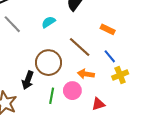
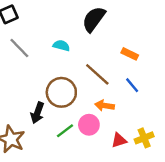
cyan semicircle: (49, 22) -> (61, 46), turned 48
yellow cross: (120, 75) -> (144, 138), moved
green line: (52, 96) -> (65, 131), turned 42

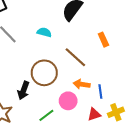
orange rectangle: (130, 54) -> (103, 40), turned 40
blue line: (132, 85) -> (100, 92), moved, turned 32
green line: (65, 131) -> (46, 115), moved

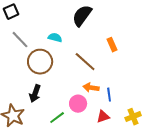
brown circle: (44, 73) -> (40, 62), moved
yellow cross: (116, 112) -> (133, 117), moved

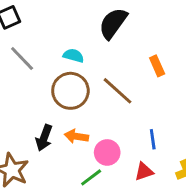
brown circle: (40, 62) -> (70, 91), moved
orange arrow: (91, 88) -> (76, 136), moved
green line: (57, 118) -> (91, 177), moved

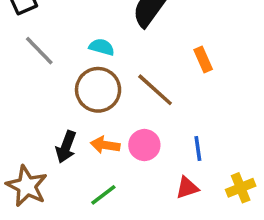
pink circle: (107, 152) -> (144, 145), moved
green line: (91, 177) -> (103, 195), moved

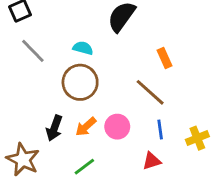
brown line: (155, 90) -> (150, 92), moved
orange arrow: (105, 145) -> (86, 127), turned -50
yellow cross: (241, 188) -> (197, 138), moved

